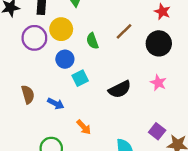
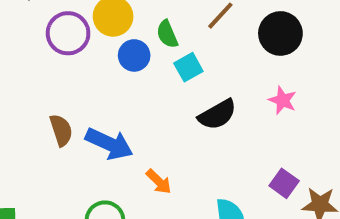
blue circle: (65, 59) -> (134, 55), moved
cyan square: (80, 78) -> (188, 67), moved
blue arrow: (56, 104) -> (109, 144), size x1.6

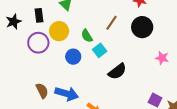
blue circle: (134, 55) -> (73, 57), moved
pink star: (283, 100) -> (162, 58), moved

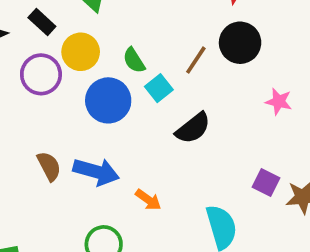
black rectangle: (39, 15) -> (42, 22), turned -40
brown line: (111, 23) -> (196, 60), moved
blue circle: (73, 57) -> (108, 100), size x1.5

